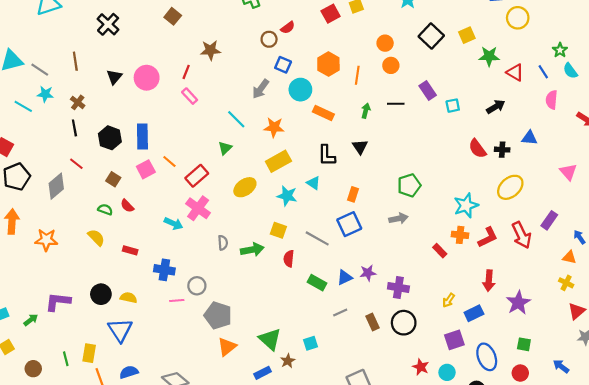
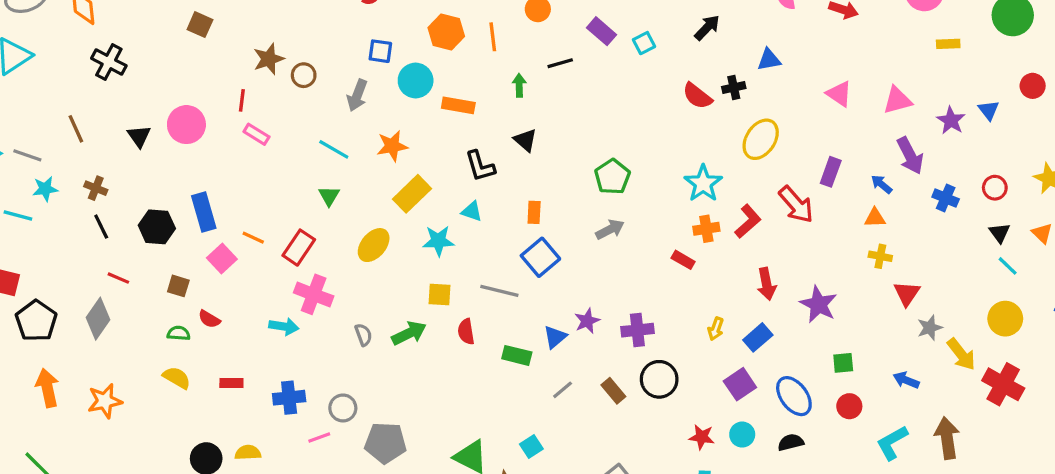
brown circle: (269, 39) -> (304, 75), moved

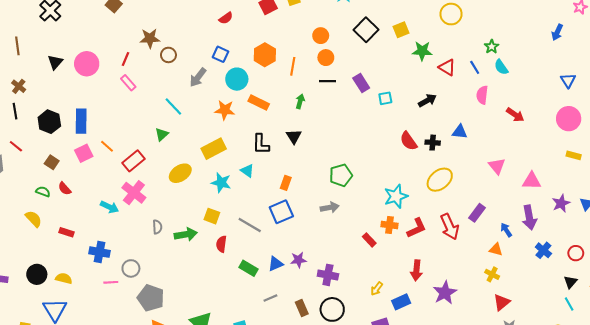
black line: (560, 63) -> (328, 81), moved
orange star: (392, 146) -> (225, 110), moved

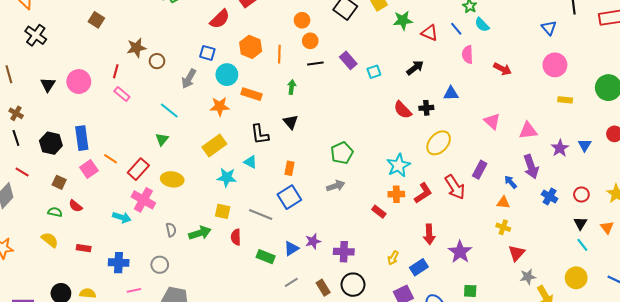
red semicircle: (226, 18) -> (220, 19), moved, size x1.5
yellow ellipse: (180, 173) -> (172, 179), moved, turned 50
gray circle: (131, 268) -> (160, 265), moved

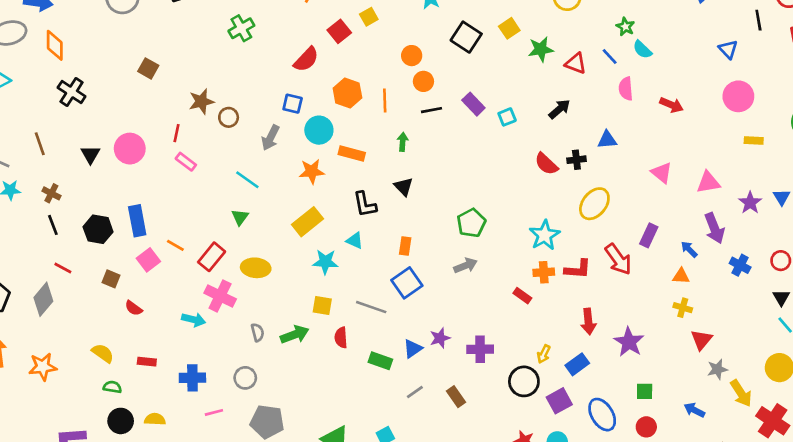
red L-shape: (423, 193) -> (578, 269), turned 40
green semicircle: (55, 212) -> (112, 387), moved
black circle: (353, 285) -> (524, 381), moved

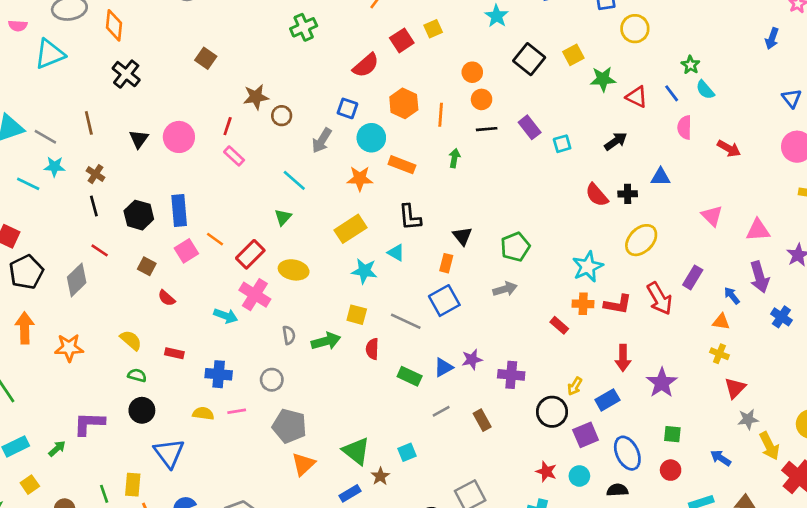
black triangle: (404, 187) -> (462, 236), moved
yellow semicircle: (155, 419) -> (203, 414), moved

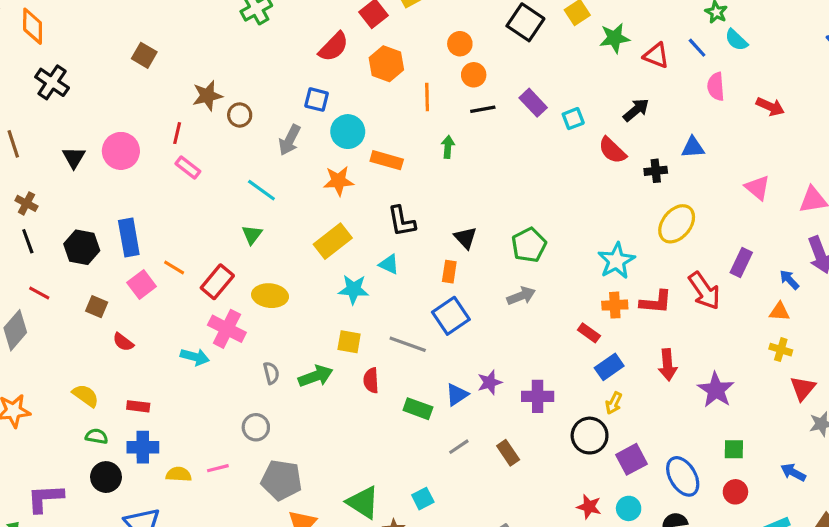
orange hexagon: (404, 103) -> (386, 64), moved
red semicircle: (597, 195) -> (612, 150), moved
blue cross: (219, 374) -> (143, 447), moved
blue rectangle: (607, 400) -> (609, 367), moved

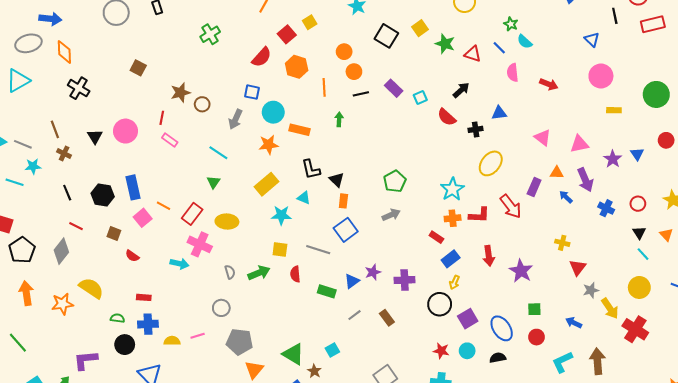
green star: (615, 38) -> (445, 44), turned 30
brown cross: (26, 203) -> (64, 153), moved
black triangle: (465, 238) -> (337, 180), moved
orange triangle: (779, 312) -> (557, 173), moved
yellow semicircle: (86, 396) -> (91, 288), moved, size x1.4

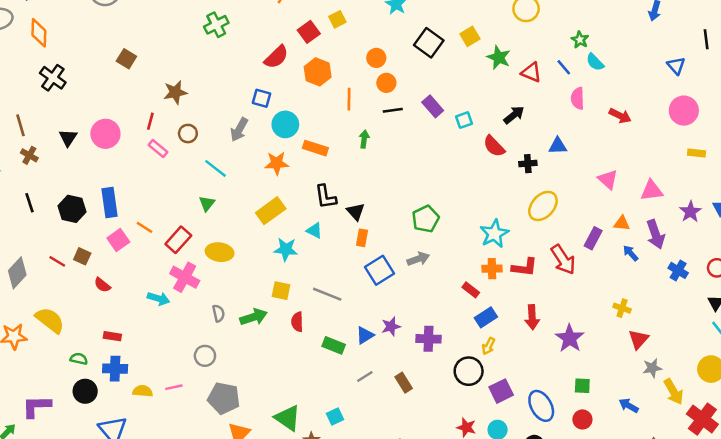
brown circle: (202, 104) -> (188, 134), moved
red line: (76, 226) -> (57, 261), moved
blue square: (346, 230) -> (380, 270), moved

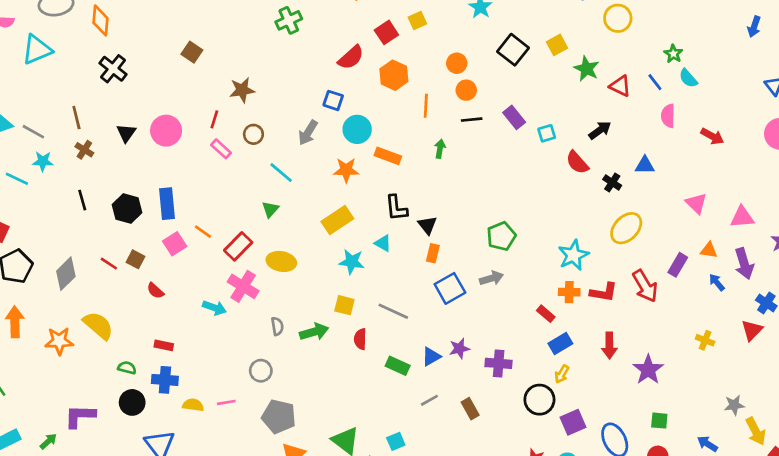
black cross: (528, 164) -> (612, 182), turned 35
red triangle: (638, 339) -> (752, 330), moved

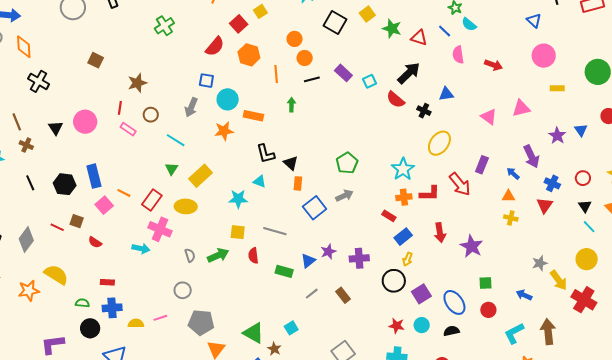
black arrow: (600, 130) -> (409, 73), size x1.4
pink triangle: (742, 217) -> (521, 108), moved
yellow rectangle: (337, 220) -> (201, 176), moved
orange triangle: (709, 250) -> (508, 196), moved

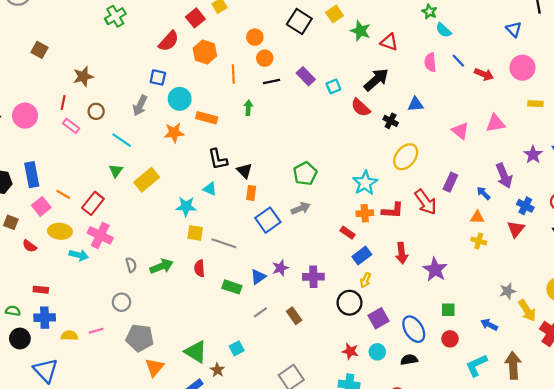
blue line: (445, 31) -> (458, 61), moved
red arrow: (493, 65) -> (484, 74), moved
yellow ellipse: (186, 206) -> (60, 231), moved
yellow square: (238, 232) -> (195, 233), moved

